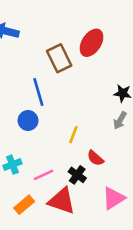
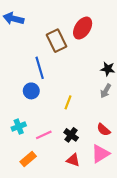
red semicircle: (95, 158) -> (104, 130), moved
red triangle: (62, 201) -> (73, 160), moved, size x0.6

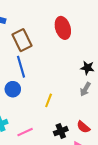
red ellipse: (83, 28) -> (63, 28), turned -50
brown rectangle: (56, 41) -> (22, 40), moved
black cross: (71, 135) -> (61, 131), moved, turned 32

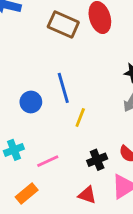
brown rectangle: (22, 40) -> (63, 25), moved, turned -40
blue line: (21, 67) -> (63, 88), moved

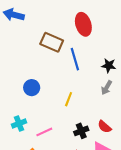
brown rectangle: (63, 25) -> (52, 42), moved
blue line: (63, 88) -> (75, 59), moved

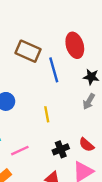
red ellipse: (83, 24) -> (75, 45), moved
yellow line: (69, 99) -> (47, 114), turned -32

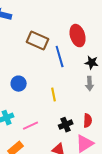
gray arrow: (89, 101) -> (90, 84), turned -32
red semicircle: (86, 145) -> (88, 121), turned -128

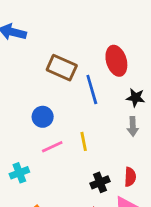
blue circle: (19, 84) -> (43, 117), moved
pink line: (31, 126) -> (52, 147), moved

